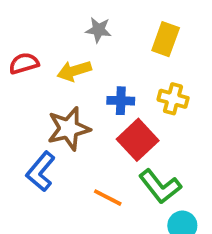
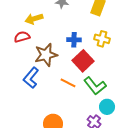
red semicircle: (24, 63) -> (22, 37), moved
yellow arrow: (74, 71) -> (34, 19), moved
orange line: (108, 198) -> (68, 83), moved

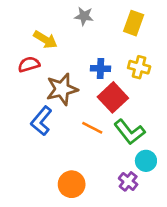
yellow arrow: (34, 19) -> (45, 40), turned -132

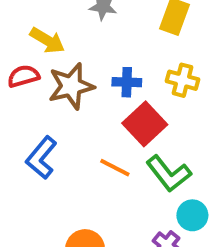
brown star: (62, 89) -> (71, 86), moved

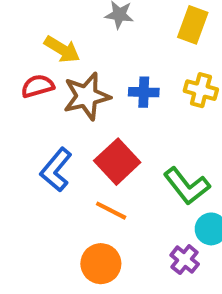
red square: (145, 124) -> (117, 162), moved
orange line: (115, 168) -> (111, 211), moved

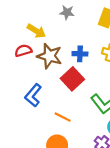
brown star: (87, 96) -> (49, 56), turned 30
red square: (117, 162) -> (72, 79), moved

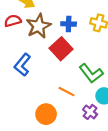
brown star: (49, 56) -> (39, 26), turned 30
orange line: (63, 117) -> (66, 92), moved

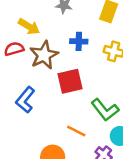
blue cross: (69, 24) -> (79, 41), moved
red square: (61, 49) -> (70, 81), turned 30

